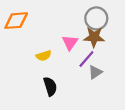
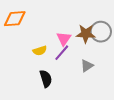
gray circle: (96, 18) -> (101, 32), moved
purple line: (86, 59) -> (62, 53), moved

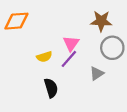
gray circle: (101, 32) -> (112, 48), moved
brown star: (86, 34) -> (101, 21), moved

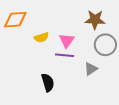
yellow semicircle: (44, 57) -> (41, 37), moved
purple line: (69, 59) -> (65, 55), turned 54

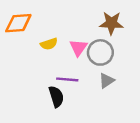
gray circle: (105, 45) -> (100, 52), moved
purple line: (65, 55) -> (67, 79), moved

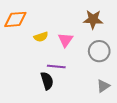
gray circle: (100, 52) -> (99, 51), moved
gray triangle: (106, 81) -> (103, 86), moved

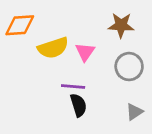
yellow semicircle: (41, 37) -> (53, 48), size x1.6
black semicircle: (47, 81) -> (78, 105), moved

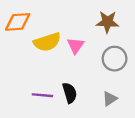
purple line: (73, 87) -> (42, 95), moved
gray triangle: (134, 112) -> (110, 99), moved

